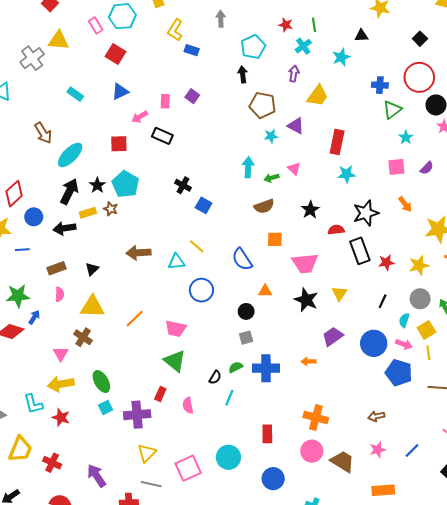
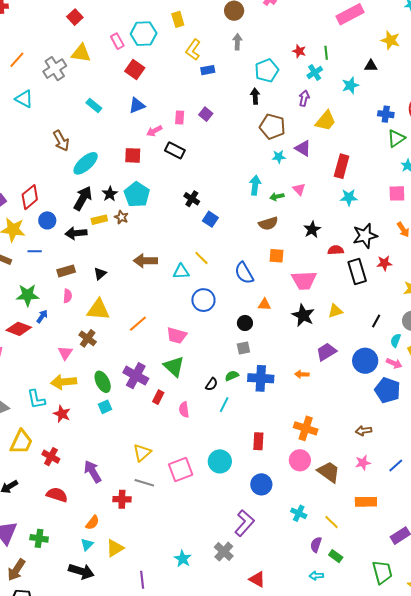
blue rectangle: (192, 50) -> (208, 70), turned -32
red star: (386, 262) -> (384, 263), moved
yellow triangle: (339, 293) -> (335, 311), turned 35
purple cross: (137, 415) -> (136, 376), moved, turned 30

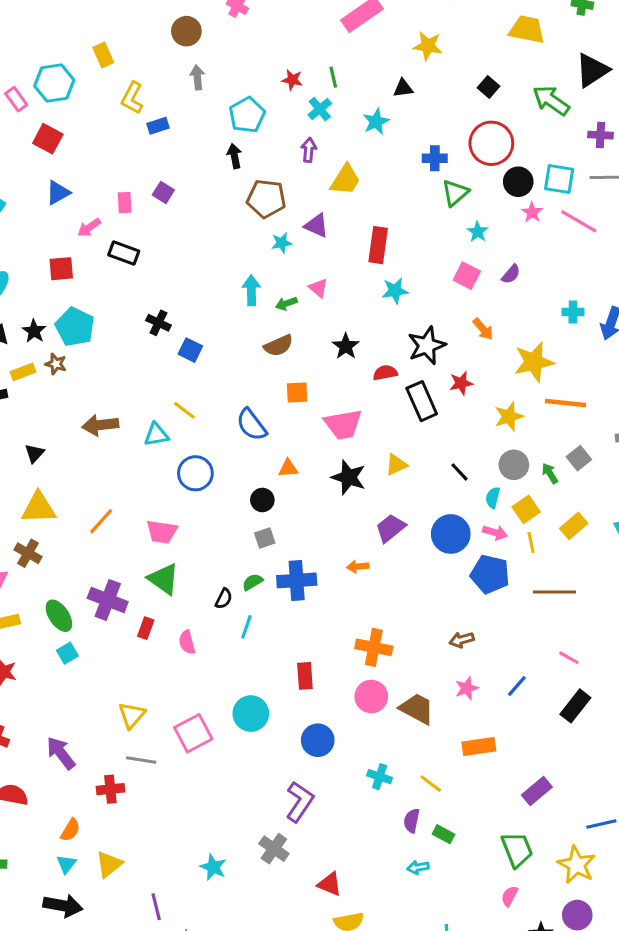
pink square: (397, 193) -> (467, 276), turned 36
black line: (376, 321) -> (460, 472), turned -64

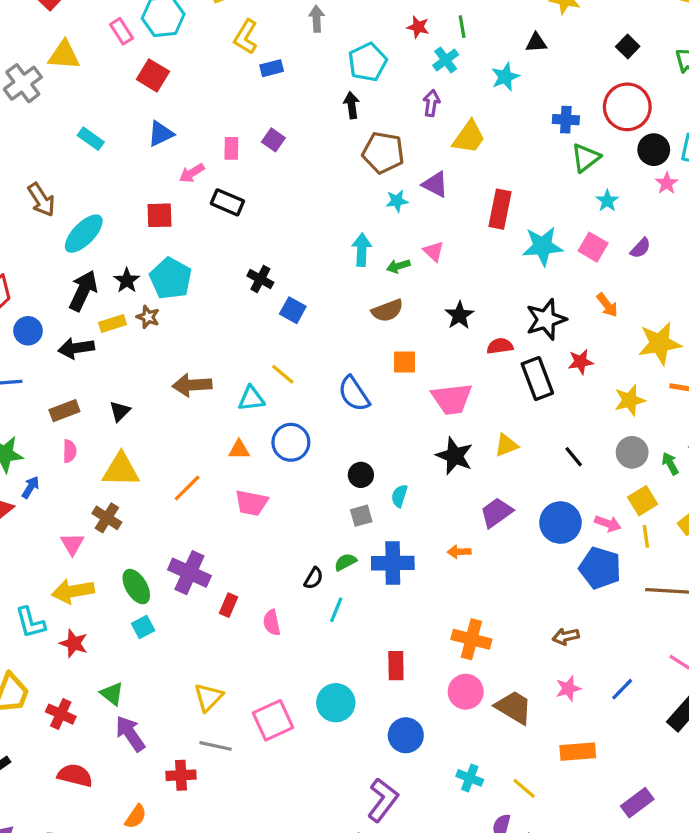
cyan star: (395, 291) -> (543, 246), moved, size x1.4
orange triangle: (288, 468) -> (239, 450), moved
cyan semicircle: (493, 498) -> (399, 496), moved
green triangle: (164, 579) -> (112, 694), moved, size x0.7

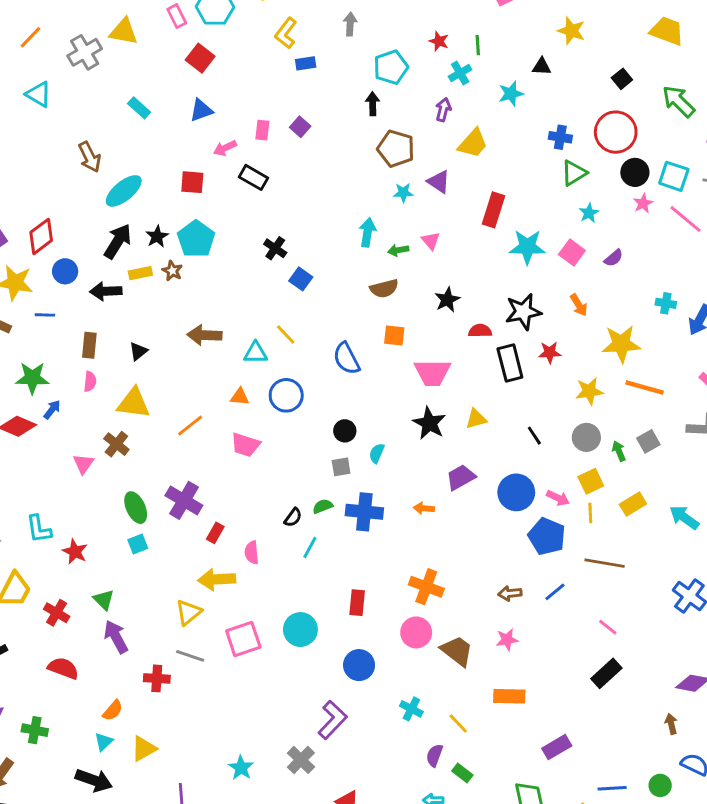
brown rectangle: (64, 411) -> (89, 345), turned -70
yellow arrow: (73, 591) -> (217, 579), moved
blue line: (622, 689) -> (555, 592), moved

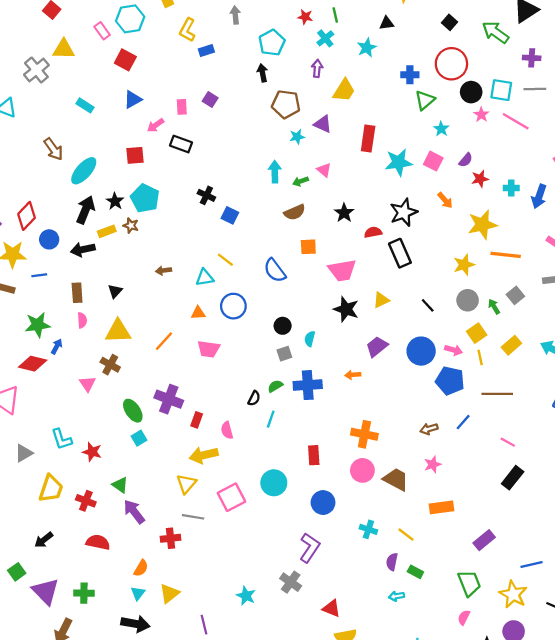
brown arrow: (204, 335) -> (164, 270), size x0.6
red star: (550, 353) -> (480, 179), moved

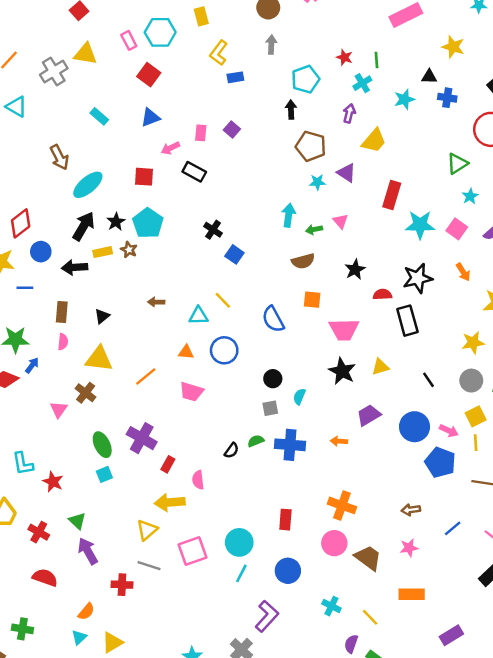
blue cross: (410, 75) -> (447, 98), moved
cyan line: (271, 419) -> (241, 573), moved
blue line: (463, 422) -> (453, 528), moved

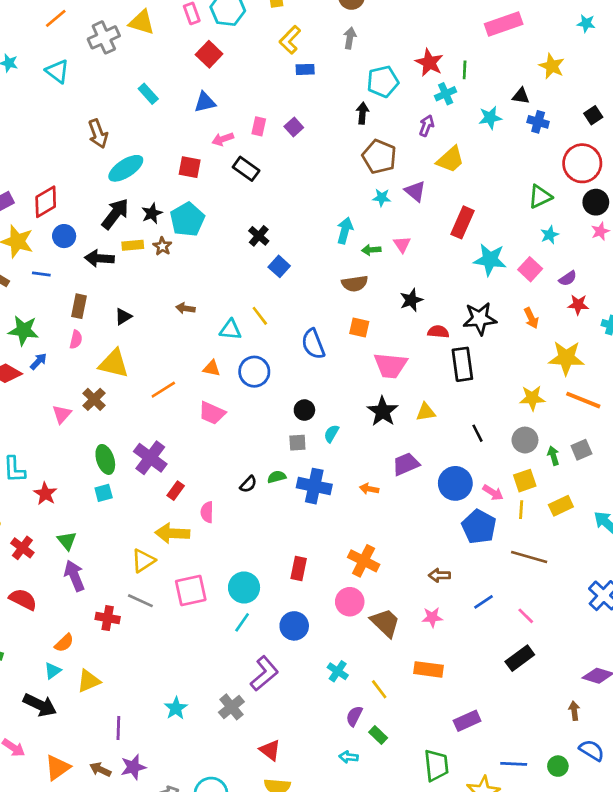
red star: (344, 57) -> (429, 63), size x1.5

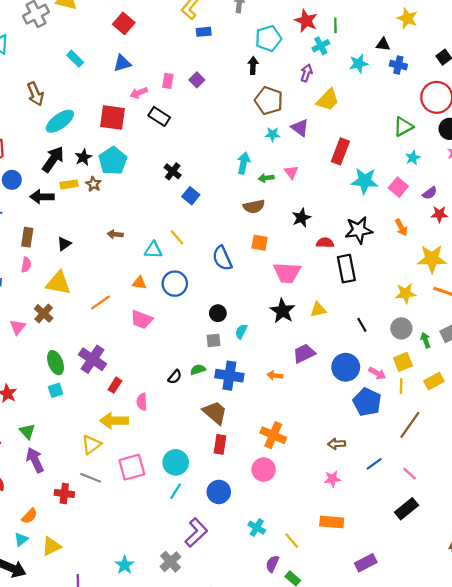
red square: (190, 167) -> (112, 118), size x1.4
brown line: (529, 557) -> (410, 425), turned -68
brown trapezoid: (385, 623) -> (215, 413), moved

